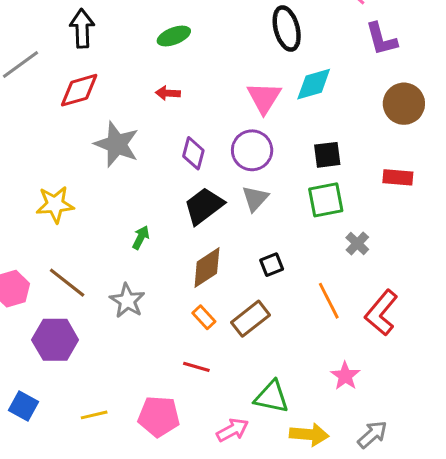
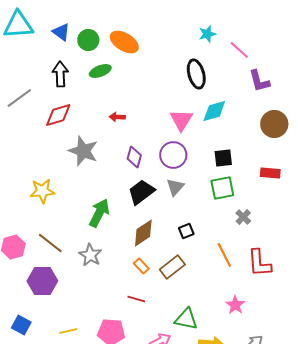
green ellipse: (174, 36) -> (100, 71), moved
green arrow: (141, 238) -> (99, 213), size x1.8
red L-shape: (381, 313) -> (259, 263), turned -44

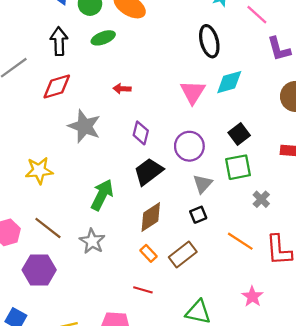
purple circle: (173, 155) -> (189, 146), moved
black square: (223, 158) -> (239, 134), turned -30
gray triangle: (175, 187) -> (203, 184), moved
orange line: (224, 255) -> (240, 241), turned -30

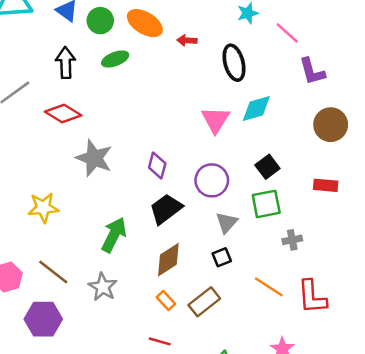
red diamond: (57, 87) -> (63, 113), turned 48
red arrow: (122, 89) -> (187, 40), moved
gray cross: (261, 199) -> (292, 240), turned 35

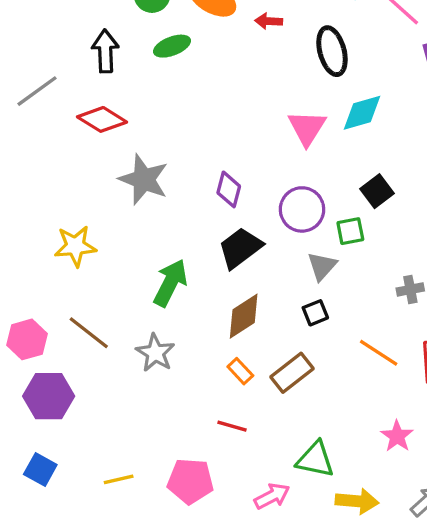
green square: (266, 204) -> (350, 231), moved, size x0.7
purple hexagon: (43, 319) -> (49, 396), moved

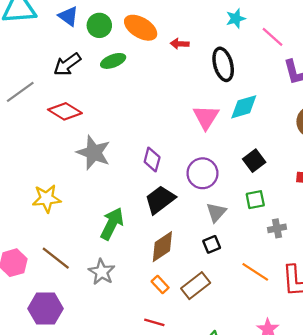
black arrow: (105, 51) -> (67, 64), turned -124
green square: (350, 231) -> (255, 200), moved
purple hexagon: (49, 396) -> (45, 309), moved

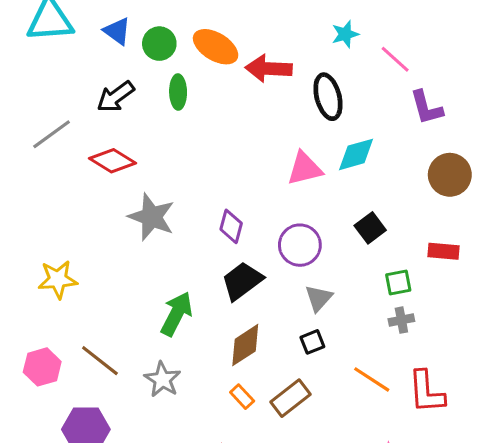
red arrow: (180, 44) -> (269, 69), size x1.8
green ellipse: (113, 61) -> (178, 92), turned -70
pink triangle: (206, 117) -> (305, 169), turned 44
yellow star: (47, 198) -> (58, 279), moved
green square: (255, 200) -> (398, 283), moved

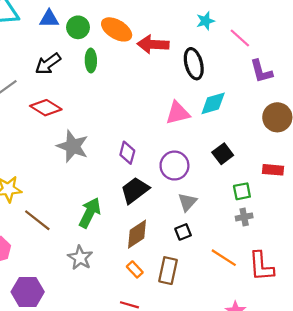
blue triangle: (117, 31) -> (49, 19), turned -36
brown line: (100, 361) -> (37, 220), moved
brown rectangle: (291, 398) -> (168, 271), turned -40

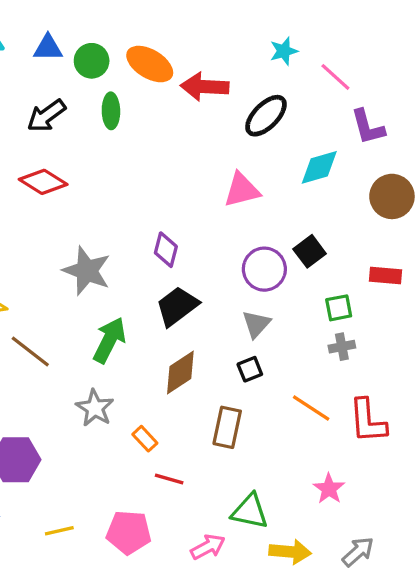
black ellipse: (194, 64) -> (266, 116), turned 60
cyan diamond: (213, 103) -> (319, 167), moved
gray star: (73, 146) -> (87, 271), moved
purple circle: (174, 166) -> (264, 269), moved
orange rectangle: (135, 269) -> (145, 439), moved

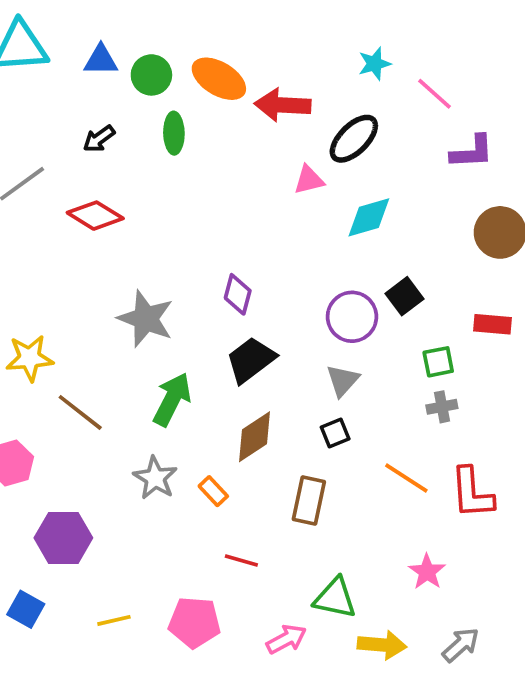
black arrow: (46, 116) -> (99, 139), size x0.7
purple L-shape: (368, 127) -> (472, 152), turned -78
cyan diamond: (319, 167) -> (369, 217), moved
pink triangle: (242, 190) -> (309, 180), moved, size x0.7
orange rectangle: (145, 439) -> (213, 491), moved

